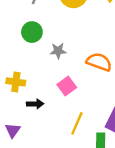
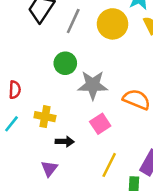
gray star: (58, 51) -> (93, 85), size x1.6
purple triangle: (13, 130) -> (49, 169), moved

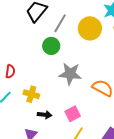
green circle: (65, 63) -> (51, 46), moved
pink square: (100, 124) -> (73, 114), moved

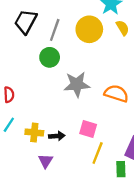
yellow cross: (31, 94) -> (34, 132), moved
pink square: (73, 114) -> (88, 129), turned -35

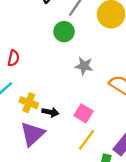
gray star: (77, 84) -> (84, 66), size x0.7
purple triangle: (46, 161) -> (32, 134), size x1.6

